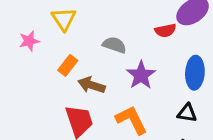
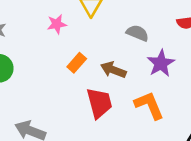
orange rectangle: (68, 65) -> (77, 63), moved

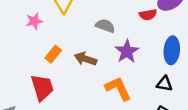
red trapezoid: (99, 103) -> (42, 87), moved

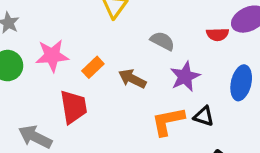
pink star: (34, 21) -> (52, 56), moved, size x1.5
black triangle: (164, 84) -> (204, 116), moved
orange L-shape: (118, 89) -> (168, 121), turned -84

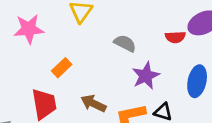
pink star: (52, 56) -> (29, 29), moved
brown arrow: (132, 79) -> (93, 103), moved

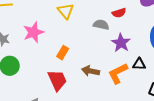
red semicircle: (175, 37) -> (119, 13), moved

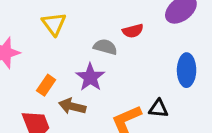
purple star: (121, 43) -> (90, 77), moved
brown arrow: (91, 71) -> (72, 106), moved

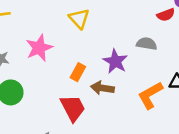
red semicircle: (133, 31) -> (166, 15), moved
gray semicircle: (105, 47) -> (147, 44), moved

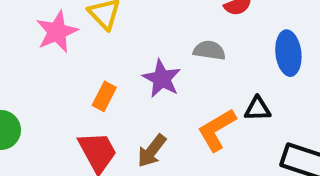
pink star: (39, 48) -> (57, 32), moved
brown arrow: (102, 88) -> (152, 151), moved, turned -60

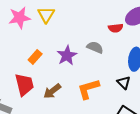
black triangle: (258, 109) -> (124, 82), moved, turned 32

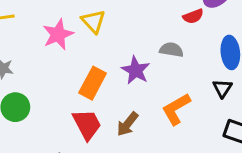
orange rectangle: (35, 57) -> (93, 83), size x1.5
black triangle: (124, 82) -> (222, 88), turned 32

